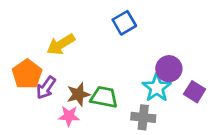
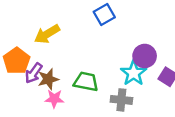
brown star: (78, 94) -> (48, 79), moved

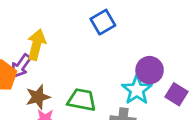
yellow arrow: (47, 34) -> (36, 45), turned 135
purple arrow: (34, 73) -> (21, 66), moved

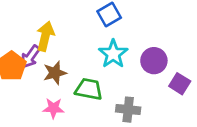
cyan star: (137, 90) -> (113, 54), moved
brown star: (38, 97) -> (55, 73), moved

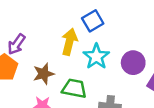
yellow arrow: (45, 36) -> (69, 42), moved
purple arrow: (30, 57) -> (16, 44), moved

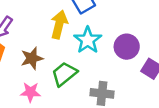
green trapezoid: (74, 88) -> (64, 74), turned -50

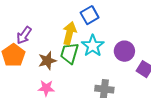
green trapezoid: (64, 74) -> (69, 53), moved, turned -35

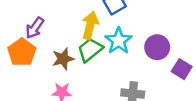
green trapezoid: (69, 53) -> (90, 50), turned 35

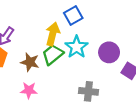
brown star: (63, 59) -> (30, 62), turned 30

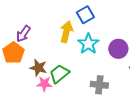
green trapezoid: (53, 55) -> (59, 74), moved
brown star: (30, 62) -> (38, 68), moved

